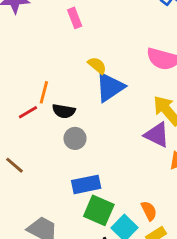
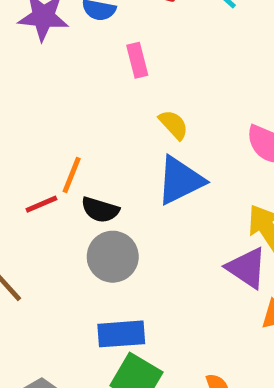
yellow semicircle: (97, 65) -> (174, 125), moved
gray circle: (75, 138) -> (113, 257), size x1.4

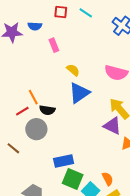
orange line: (72, 175) -> (33, 97), turned -42
gray circle: (113, 257) -> (36, 129), moved

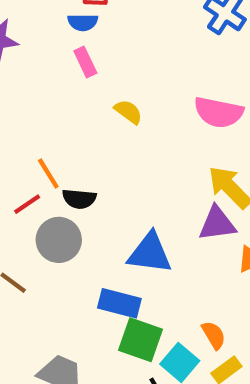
blue semicircle: (35, 26) -> (83, 22), moved
blue triangle: (79, 93) -> (150, 253), moved, turned 45
purple triangle: (112, 126) -> (217, 224), turned -30
blue rectangle: (64, 161) -> (119, 303), turned 30

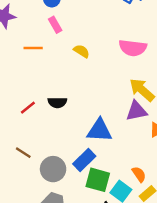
orange line: (48, 173) -> (33, 48), moved, turned -54
gray circle: (59, 240) -> (53, 169), moved
blue rectangle: (119, 303) -> (84, 160), turned -55

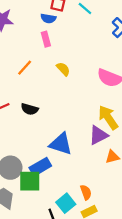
orange line: (33, 48) -> (25, 68), moved, turned -63
purple triangle: (136, 111) -> (98, 135), turned -30
green square: (98, 180) -> (30, 181), moved, turned -30

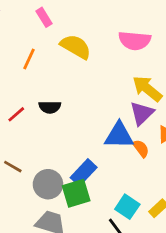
yellow semicircle: (63, 69) -> (76, 47), size x1.6
blue triangle: (61, 144) -> (119, 135), moved
orange semicircle: (86, 192) -> (141, 148), moved

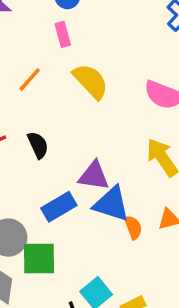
black semicircle: (50, 107) -> (38, 145), turned -130
purple triangle: (142, 113) -> (94, 176), moved, turned 36
blue rectangle: (84, 172) -> (59, 207), moved

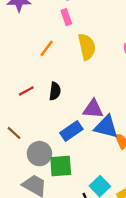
yellow semicircle: (91, 81) -> (87, 47), turned 35
black semicircle: (38, 145) -> (55, 91), turned 36

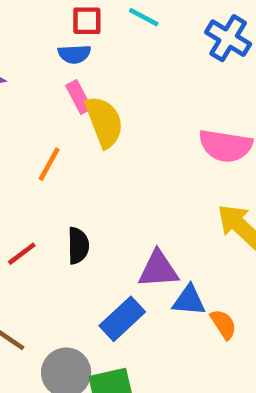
yellow semicircle: (87, 47) -> (104, 122), moved
blue triangle: (106, 127) -> (189, 300), size x0.7

